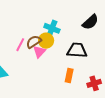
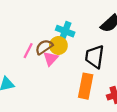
black trapezoid: (77, 50) -> (95, 57), turned -85
orange rectangle: (69, 75) -> (86, 86), size x1.5

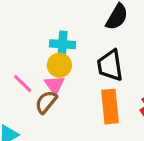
brown semicircle: (44, 47) -> (46, 102), moved
pink line: (28, 51) -> (23, 84), turned -56

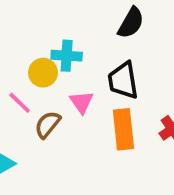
yellow circle: (59, 65) -> (43, 73), moved
pink triangle: (54, 85) -> (82, 102), moved

